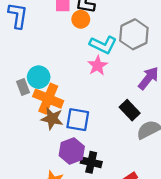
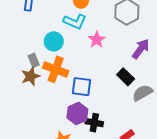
cyan L-shape: (103, 45) -> (75, 22), moved
cyan circle: (39, 77) -> (54, 41), moved
brown star: (52, 119) -> (31, 76), moved, turned -30

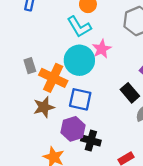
cyan L-shape: (75, 22) -> (79, 27), turned 30
cyan circle: (54, 41) -> (79, 60), moved, size x1.4
brown star: (31, 76) -> (44, 107), moved

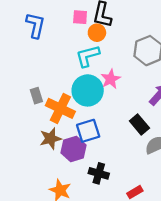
cyan L-shape: (79, 27) -> (88, 56), turned 105
blue square: (80, 99) -> (88, 131), turned -30
purple hexagon: (73, 129) -> (74, 149), moved

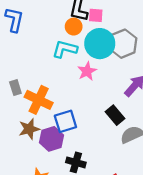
pink square: (80, 17) -> (96, 15), moved
cyan L-shape: (88, 56) -> (65, 49), turned 30
cyan circle: (88, 90) -> (100, 44), moved

